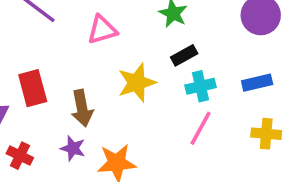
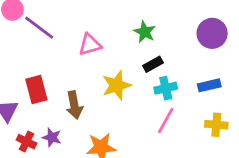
purple star: (73, 148) -> (52, 137), moved

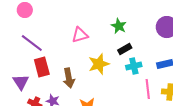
purple line: (39, 28) -> (32, 43), moved
pink line: (166, 120) -> (148, 89), moved, turned -36

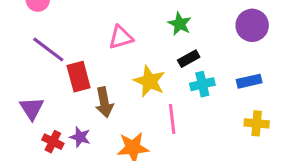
yellow star: (99, 64) -> (149, 81), turned -30
red rectangle: (42, 67) -> (79, 77), moved
pink line: (148, 89) -> (172, 119), moved

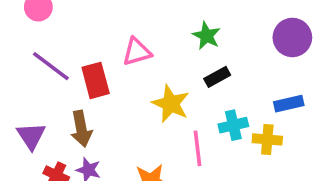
red rectangle: (79, 77) -> (96, 80), moved
cyan cross: (202, 84) -> (233, 125), moved
brown arrow: (104, 102) -> (81, 129), moved
yellow cross: (257, 123) -> (267, 139), moved

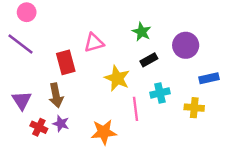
purple circle: (292, 37) -> (186, 45), moved
purple line: (51, 66) -> (20, 44), moved
blue rectangle: (289, 104) -> (209, 78), moved
yellow cross: (267, 139) -> (194, 108), moved

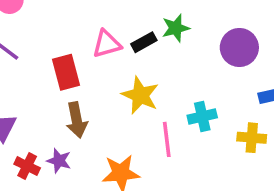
green star: (142, 32) -> (176, 28), turned 30
black rectangle: (149, 60) -> (144, 42), moved
brown arrow: (56, 95) -> (77, 120), moved

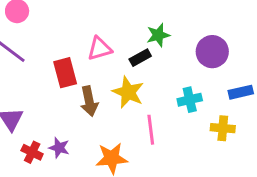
black rectangle: (144, 42) -> (140, 58), moved
cyan cross: (202, 116) -> (190, 100), moved
brown arrow: (77, 120) -> (89, 101), moved

